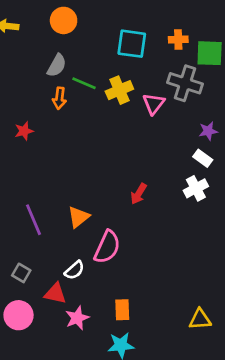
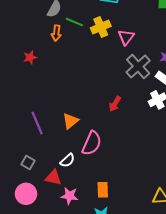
gray cross: (185, 83) -> (138, 66), moved, turned 30
pink star: (77, 318) -> (69, 196), turned 30

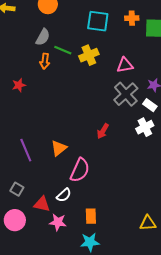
pink triangle: (126, 37) -> (125, 65), moved, turned 42
white semicircle: (67, 160) -> (64, 195), moved

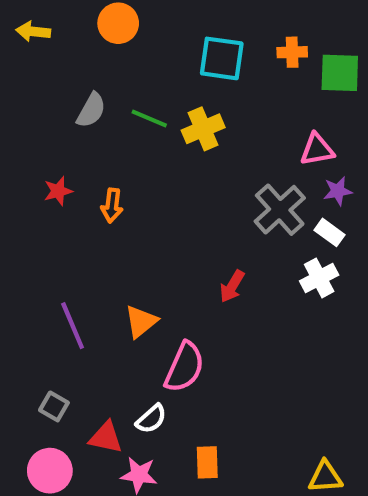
gray semicircle: (43, 37) -> (91, 110), moved
orange arrow: (45, 61) -> (112, 205), moved
pink triangle: (125, 65) -> (317, 150), moved

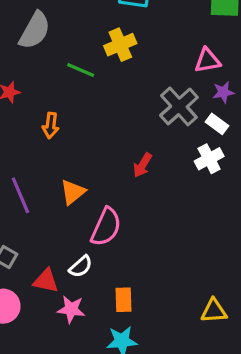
gray semicircle: (91, 110) -> (35, 30), size x1.4
green line: (149, 118) -> (81, 70), moved
orange arrow: (112, 205) -> (51, 125), moved

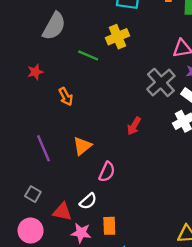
orange arrow: (51, 125) -> (66, 97), turned -36
pink semicircle: (106, 227) -> (107, 172), size x0.7
orange rectangle: (123, 300) -> (109, 226), moved

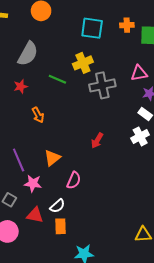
red star: (35, 72) -> (21, 86), moved
gray cross: (161, 82) -> (102, 85), moved, turned 30
orange rectangle: (109, 226) -> (60, 226), moved
pink star: (81, 233) -> (33, 183), moved

